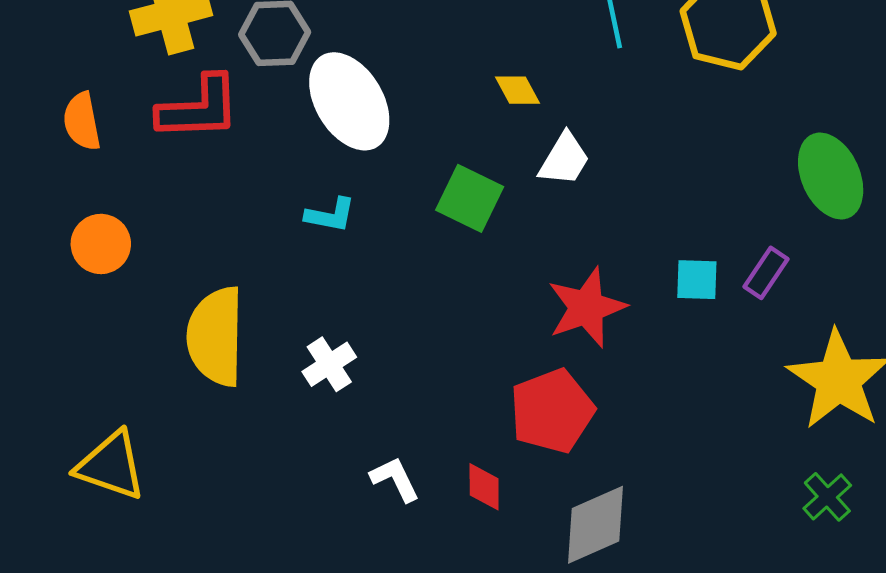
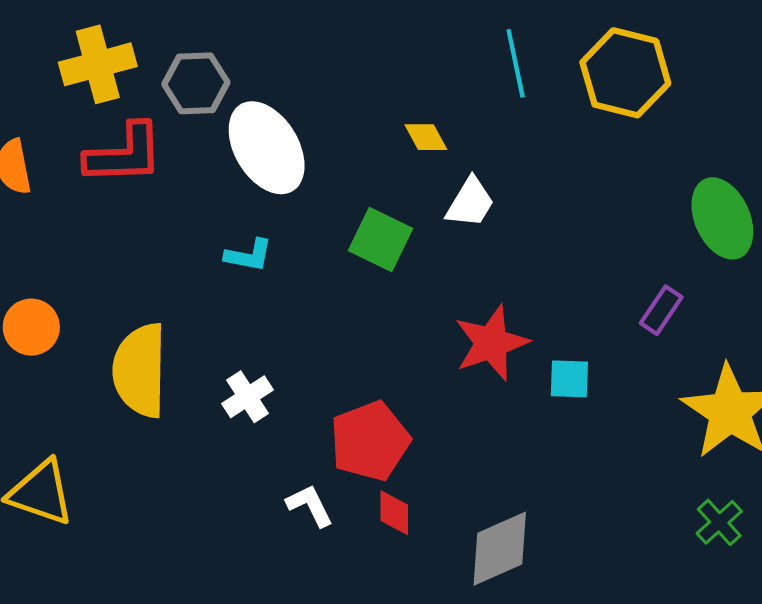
orange circle: (101, 244) -> (31, 327), moved
cyan square: (697, 280) -> (569, 379), moved
red pentagon: (552, 411) -> (370, 441), moved

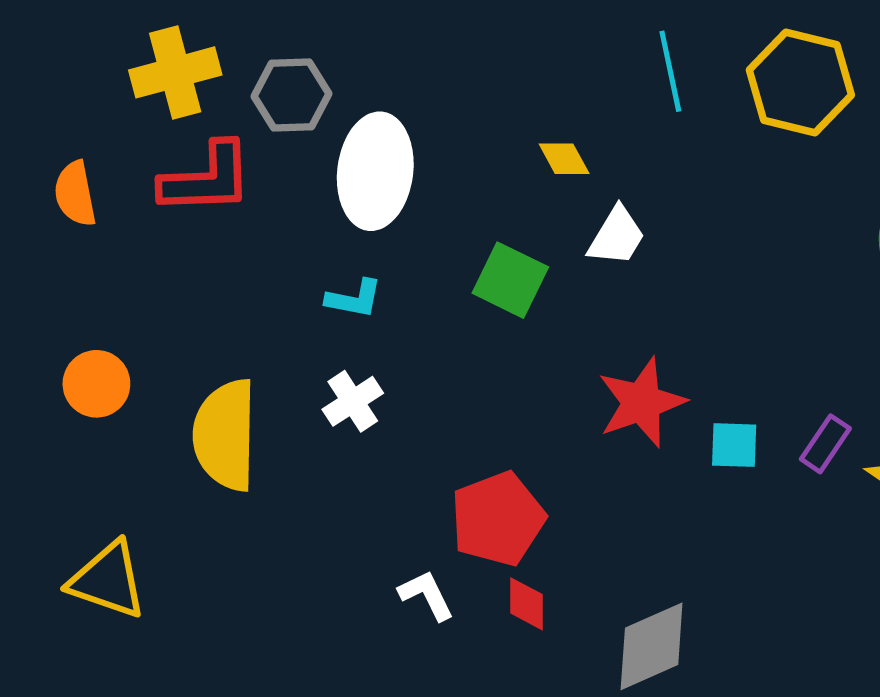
white ellipse: (267, 148) -> (375, 171), turned 38
purple rectangle: (661, 310) -> (825, 444), moved
white cross: (248, 397) -> (353, 401), moved

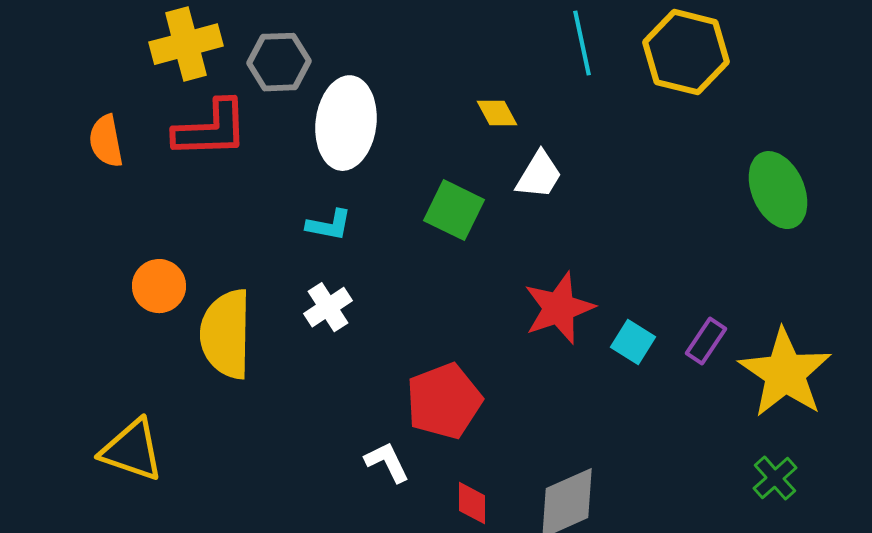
orange circle: (96, 384) -> (159, 286), moved
cyan square: (734, 445) -> (633, 342), turned 30
red diamond: (527, 604) -> (472, 503), moved

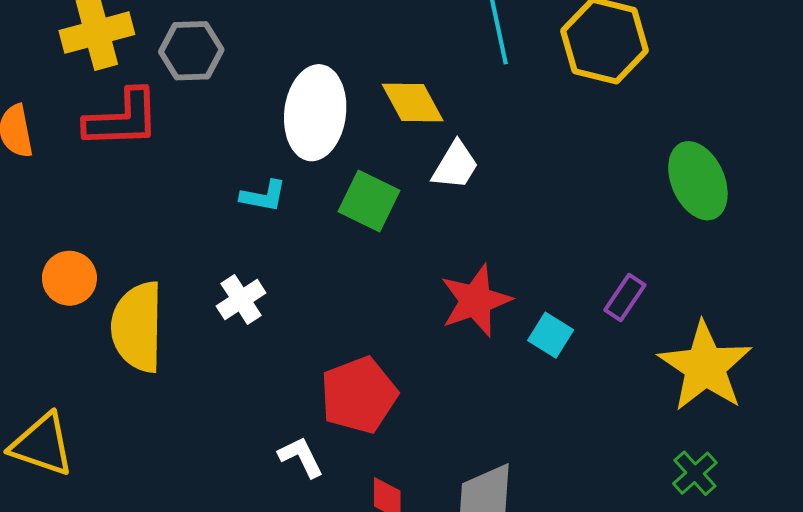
yellow diamond: (497, 113) -> (413, 103), size x1.5
white ellipse: (346, 123) -> (315, 113), moved
cyan L-shape: (329, 225) -> (263, 196), moved
purple rectangle: (706, 341) -> (625, 298), moved

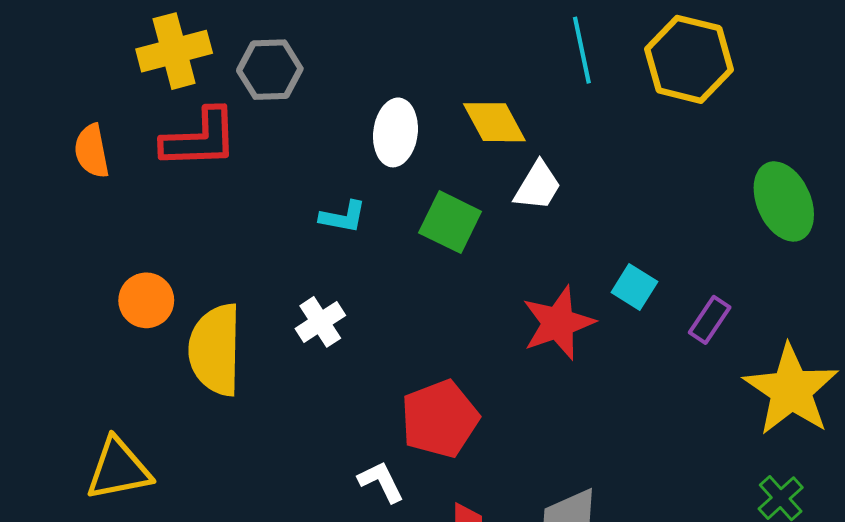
white ellipse: (315, 113) -> (395, 132), size x0.7
cyan square: (551, 335) -> (634, 287), moved
yellow triangle: (42, 445) -> (118, 469), turned -30

